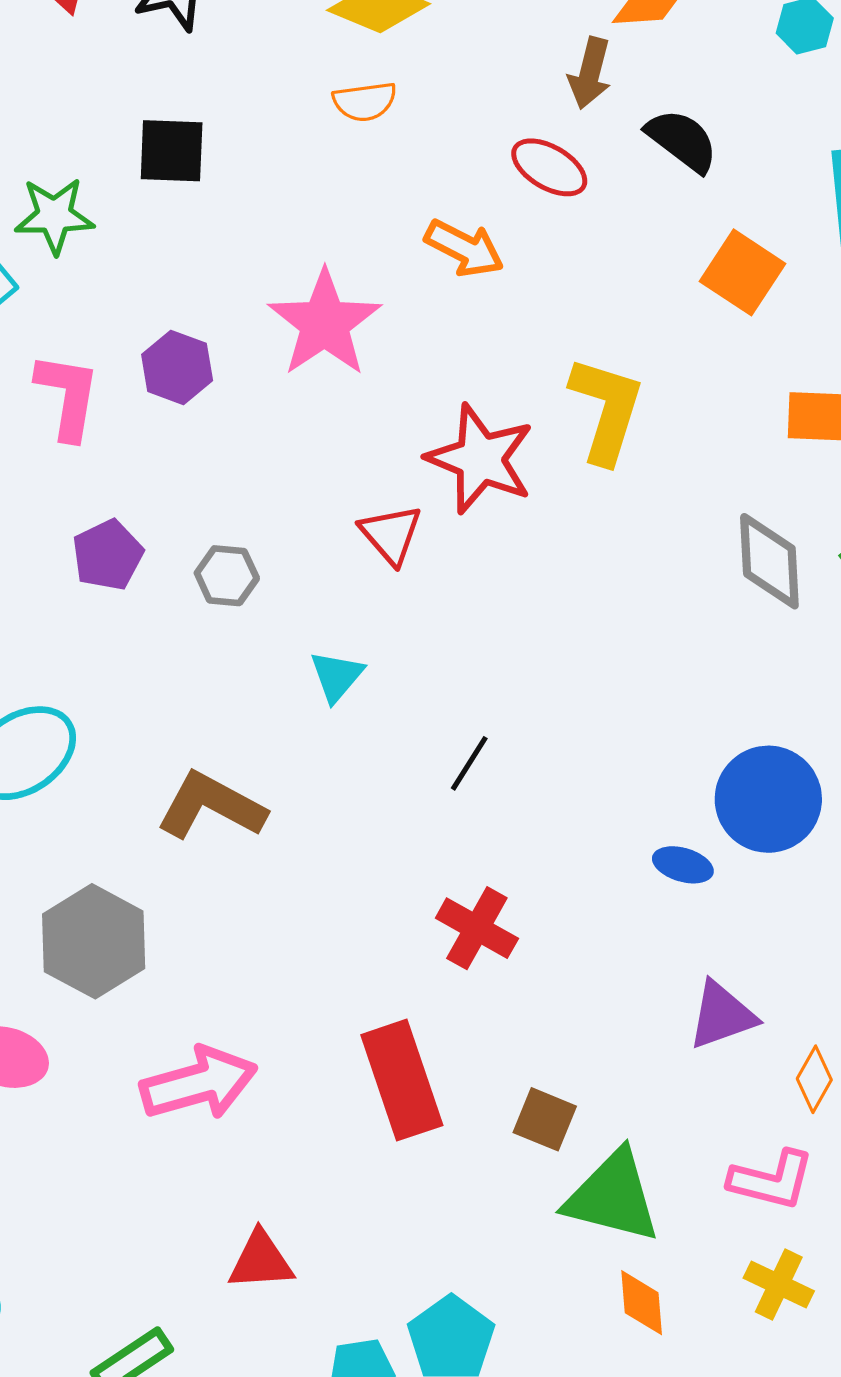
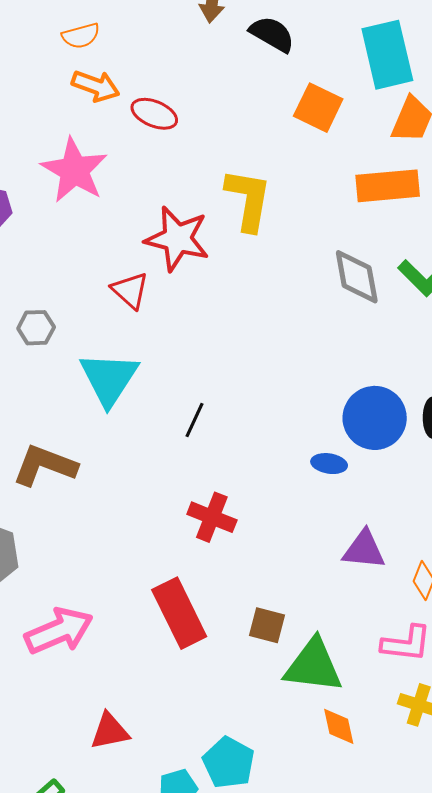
red ellipse: (549, 167) -> (154, 114), moved
orange arrow: (464, 248) -> (96, 86), moved
cyan triangle: (337, 676) -> (109, 379), size x1.8
purple triangle: (722, 1015) -> (364, 550), turned 33

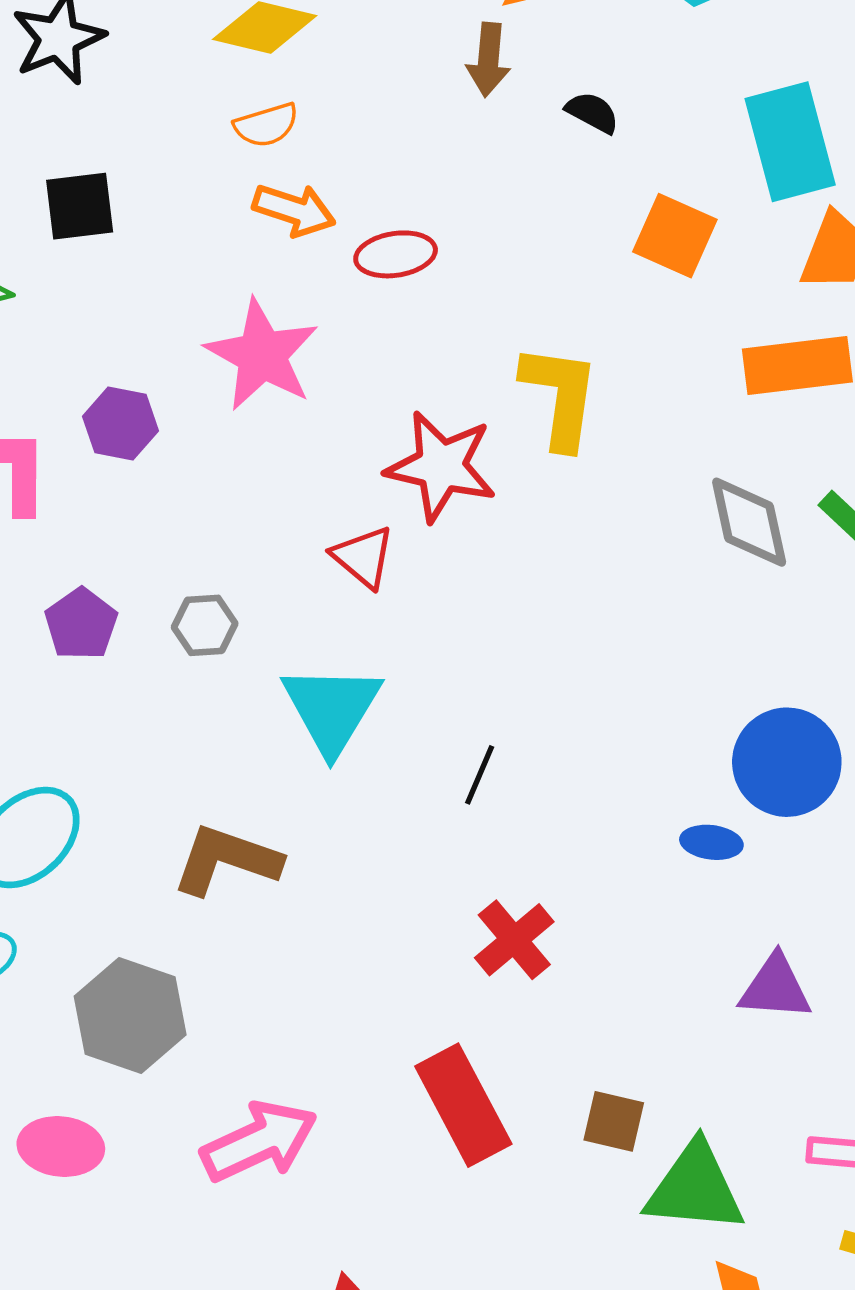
black semicircle: (272, 34) -> (592, 112), size x0.7
red ellipse: (154, 114) -> (396, 254), turned -30
red cross: (212, 517) -> (514, 940), turned 30

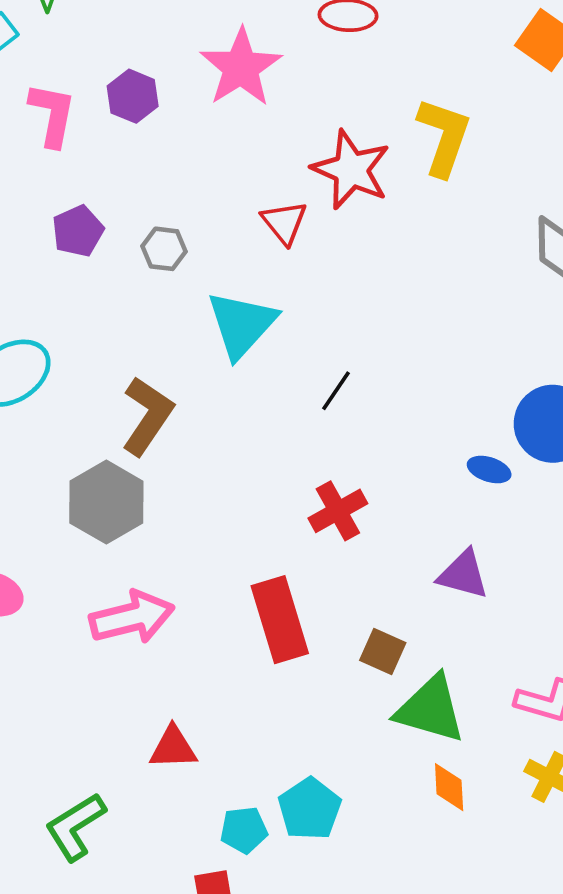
brown L-shape: (226, 860) -> (147, 416), turned 94
purple triangle: (775, 988) -> (463, 574), moved
gray hexagon: (130, 1016) -> (106, 502), moved

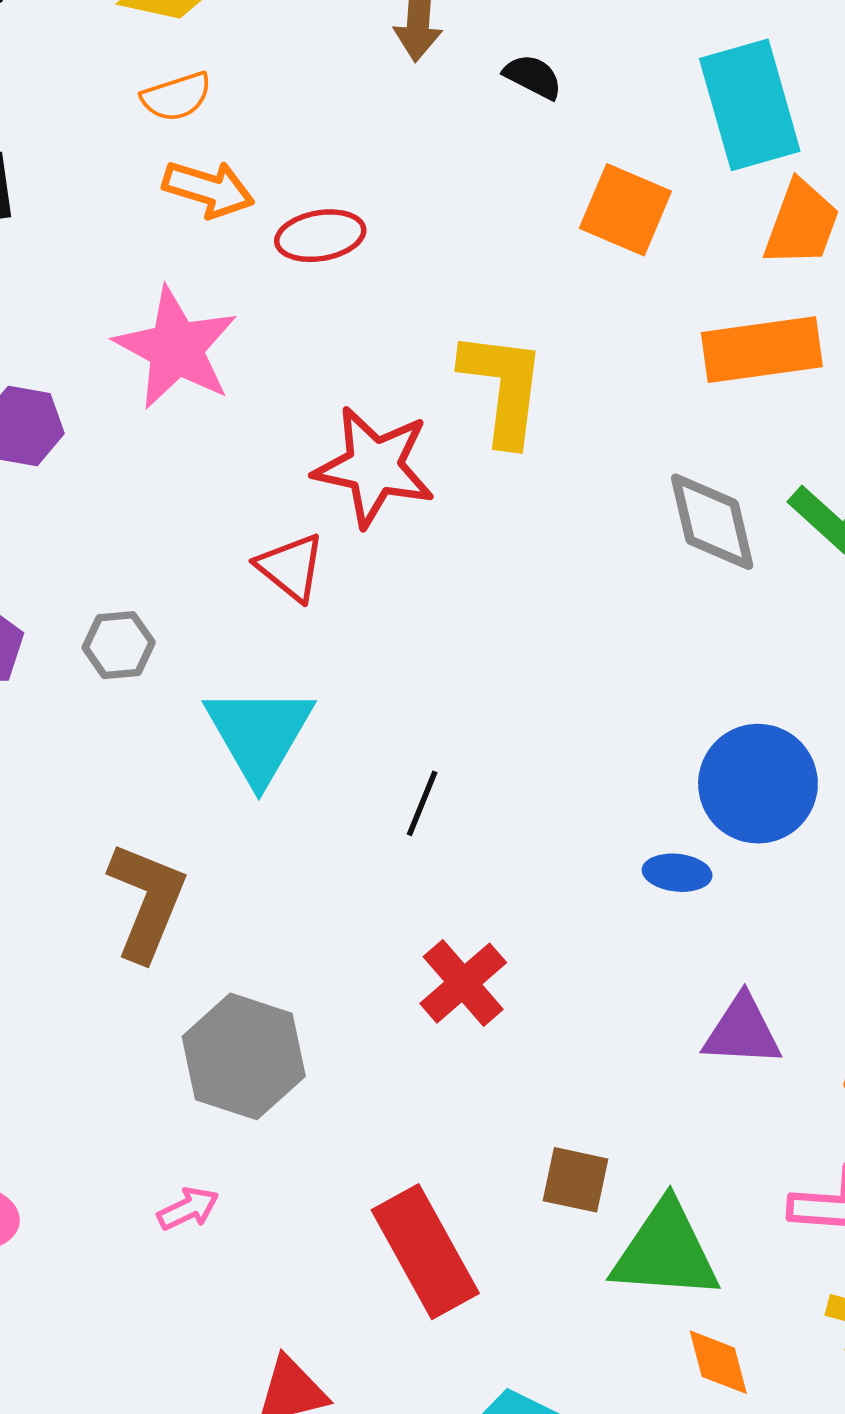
gray hexagon: (106, 502) -> (244, 1056), moved
purple triangle: (463, 574) -> (742, 1031), moved
pink arrow: (132, 617) -> (188, 1209), size x0.5
red rectangle: (280, 620) -> (425, 1252), moved

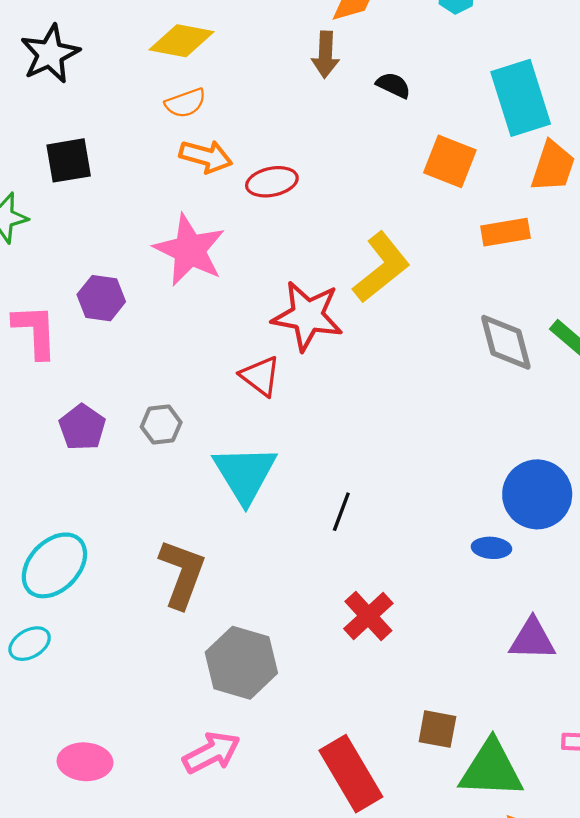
orange rectangle: (762, 350) -> (505, 232), moved, size x0.7
yellow L-shape: (503, 388) -> (381, 267), turned 46
pink arrow: (188, 1209) -> (212, 753), size x1.6

